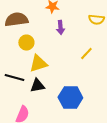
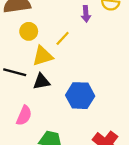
purple arrow: (60, 28) -> (86, 14), moved
yellow line: (86, 54) -> (63, 38), moved

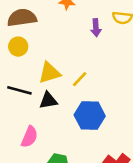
yellow circle: (29, 31) -> (18, 47), moved
yellow line: (63, 38) -> (80, 79), moved

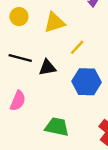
yellow triangle: (50, 73) -> (55, 22), moved
pink semicircle: (29, 137) -> (18, 101), moved

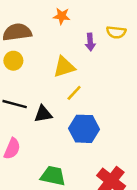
yellow triangle: (55, 22) -> (64, 67), moved

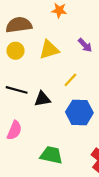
purple arrow: (90, 42) -> (85, 45), moved, turned -40
yellow triangle: (64, 67) -> (49, 50), moved

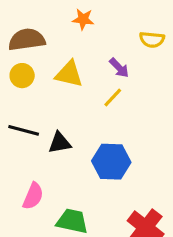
yellow triangle: (49, 50) -> (69, 74), turned 30
yellow line: (70, 80) -> (113, 97), moved
pink semicircle: (14, 130) -> (33, 196), moved

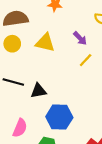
yellow line: (113, 97) -> (86, 60), moved
blue hexagon: (111, 162) -> (59, 117), moved

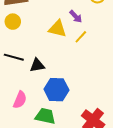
yellow triangle: (45, 43) -> (57, 29), moved

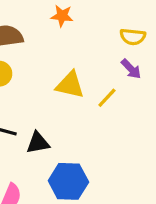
purple arrow: (76, 17) -> (131, 69), moved

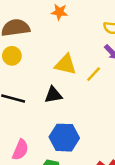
black triangle: (38, 143) -> (53, 95), moved

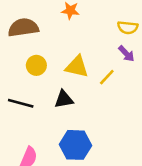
yellow circle: (12, 56) -> (36, 65), moved

